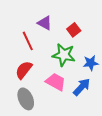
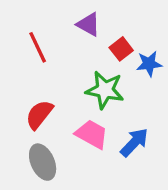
purple triangle: (45, 23) -> (88, 24), moved
red line: (28, 41) -> (38, 47), moved
blue star: (91, 63) -> (149, 64), moved

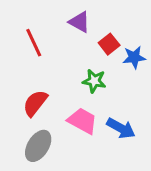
green star: (105, 90) -> (94, 81), size x0.7
blue arrow: (134, 142) -> (121, 128), turned 76
gray ellipse: (43, 162) -> (38, 146), turned 56

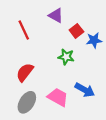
pink trapezoid: (82, 121) -> (58, 97), moved

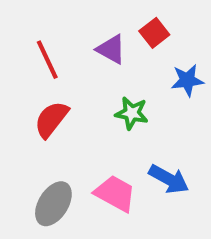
purple triangle: (56, 15) -> (111, 49), moved
red square: (76, 31) -> (154, 33), moved
red semicircle: (25, 72) -> (51, 119), moved

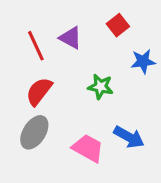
purple triangle: (111, 49) -> (71, 38), moved
gray ellipse: (53, 204) -> (34, 132), moved

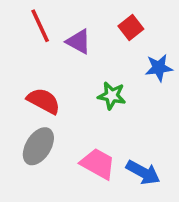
red line: (36, 46) -> (40, 26), moved
red semicircle: (39, 91) -> (44, 101), turned 80
blue arrow: (129, 137) -> (143, 172), moved

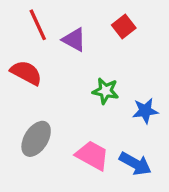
blue star: (159, 68) -> (145, 111), moved
red semicircle: (44, 101) -> (26, 73), moved

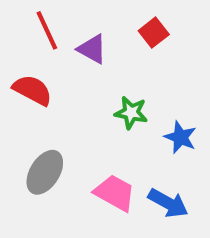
blue star: (145, 111) -> (180, 137), turned 30

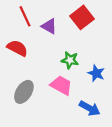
red square: (154, 33) -> (82, 17), size x1.5
pink trapezoid: (115, 193) -> (61, 85), moved

